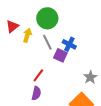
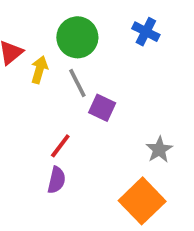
blue cross: (69, 44) -> (146, 32), moved

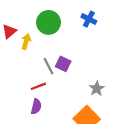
gray line: (77, 83) -> (49, 66), moved
red line: (60, 146) -> (38, 86), turned 32

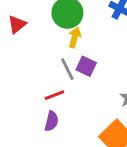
yellow arrow: (26, 41) -> (75, 37), moved

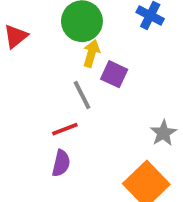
purple square: (86, 66) -> (114, 74), moved

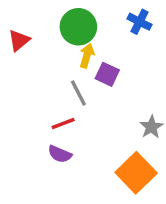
purple semicircle: (61, 163) -> (60, 154), turned 100

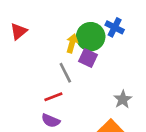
blue cross: (140, 22) -> (115, 27), moved
green circle: (78, 27) -> (91, 37), moved

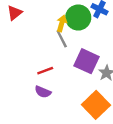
purple square: (88, 58) -> (86, 61), moved, size x1.5
gray line: (65, 73) -> (62, 39), moved

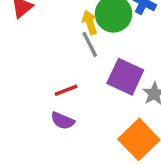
yellow arrow: (62, 23) -> (90, 22), turned -35

